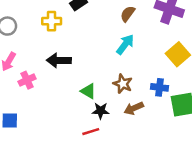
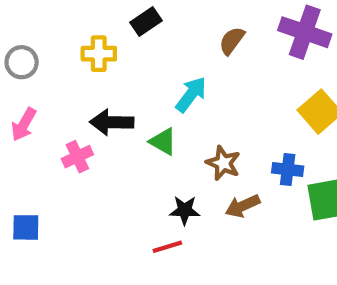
cyan arrow: (125, 44) -> (191, 94), moved
pink cross: (27, 80) -> (77, 157), moved
green triangle: (88, 91) -> (163, 142), moved

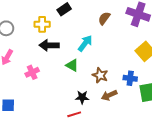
black arrow: (112, 122) -> (49, 45), moved

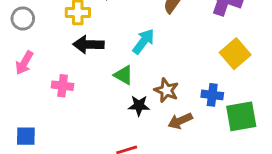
pink cross: (32, 72) -> (63, 86), turned 32
black star: (82, 97) -> (139, 106), moved

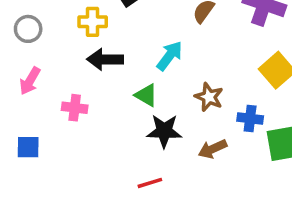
brown star: (166, 90) -> (209, 97), moved
black star: (139, 106) -> (164, 131), size x1.4
blue square: (26, 136) -> (28, 147), moved

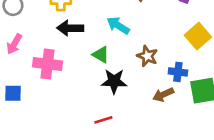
cyan arrow: (170, 56) -> (118, 25), turned -95
pink cross: (75, 108) -> (48, 64), size x1.5
brown arrow: (212, 149) -> (163, 95), moved

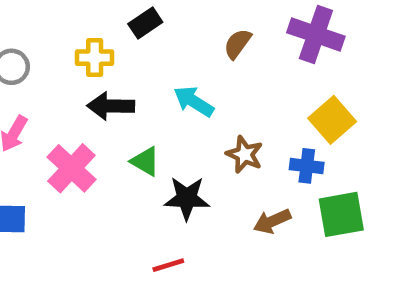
green triangle: (101, 55) -> (145, 161), moved
pink cross: (48, 64) -> (71, 168), turned 36
blue cross: (178, 72) -> (307, 166), moved

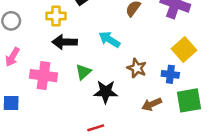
green triangle: (145, 161) -> (83, 72), turned 49
pink cross: (71, 168) -> (43, 76), turned -35

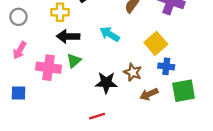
yellow square: (184, 49) -> (156, 43), moved
brown star: (137, 68) -> (133, 72), moved
green triangle: (83, 72) -> (74, 61), moved

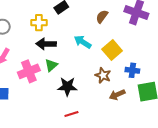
yellow square: (156, 43) -> (112, 50), moved
pink cross: (48, 68) -> (29, 71), turned -30
black star: (106, 83) -> (67, 87), moved

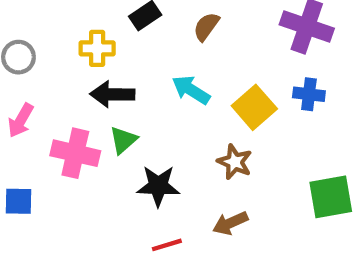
brown semicircle: (102, 17) -> (206, 27), moved
blue cross: (132, 70) -> (309, 94), moved
pink cross: (29, 71) -> (75, 153), turned 35
brown arrow: (117, 95) -> (230, 223), moved

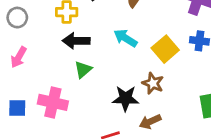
pink cross: (75, 153) -> (53, 102), moved
black star: (158, 186) -> (125, 98), moved

